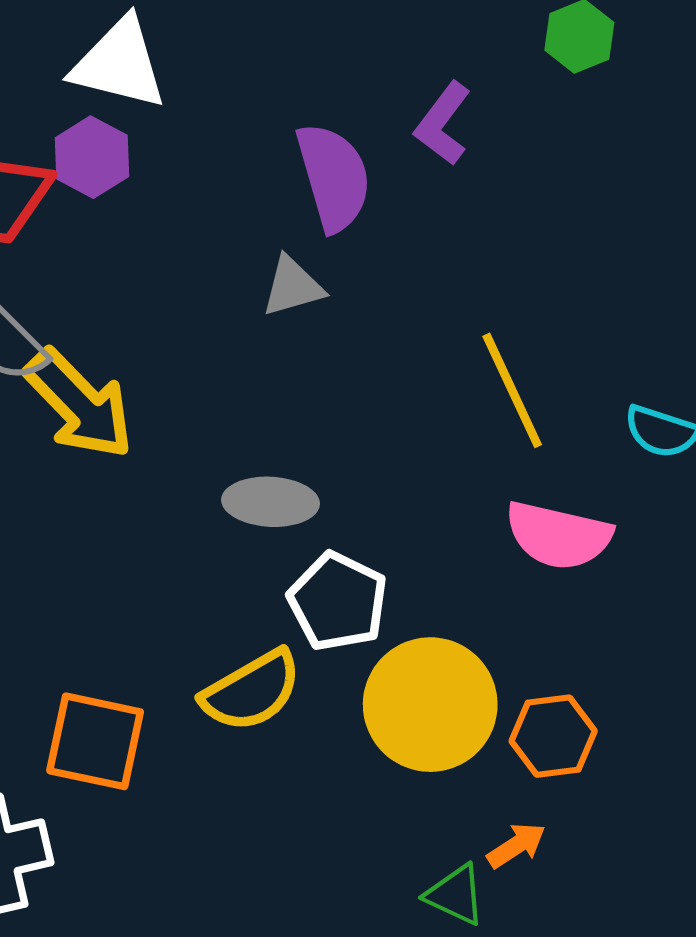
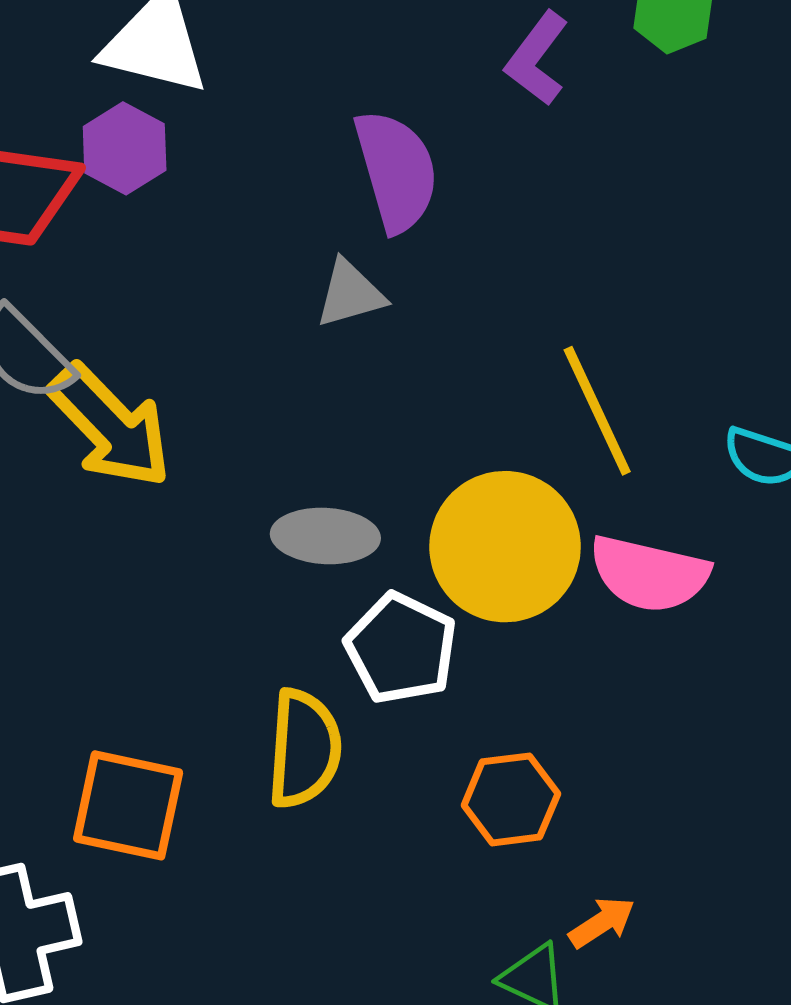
purple L-shape: (443, 124) -> (537, 59), moved
yellow semicircle: (252, 691) -> (304, 749), turned -56
yellow circle: (430, 705) -> (505, 547), moved
orange hexagon: (553, 736) -> (511, 799), moved

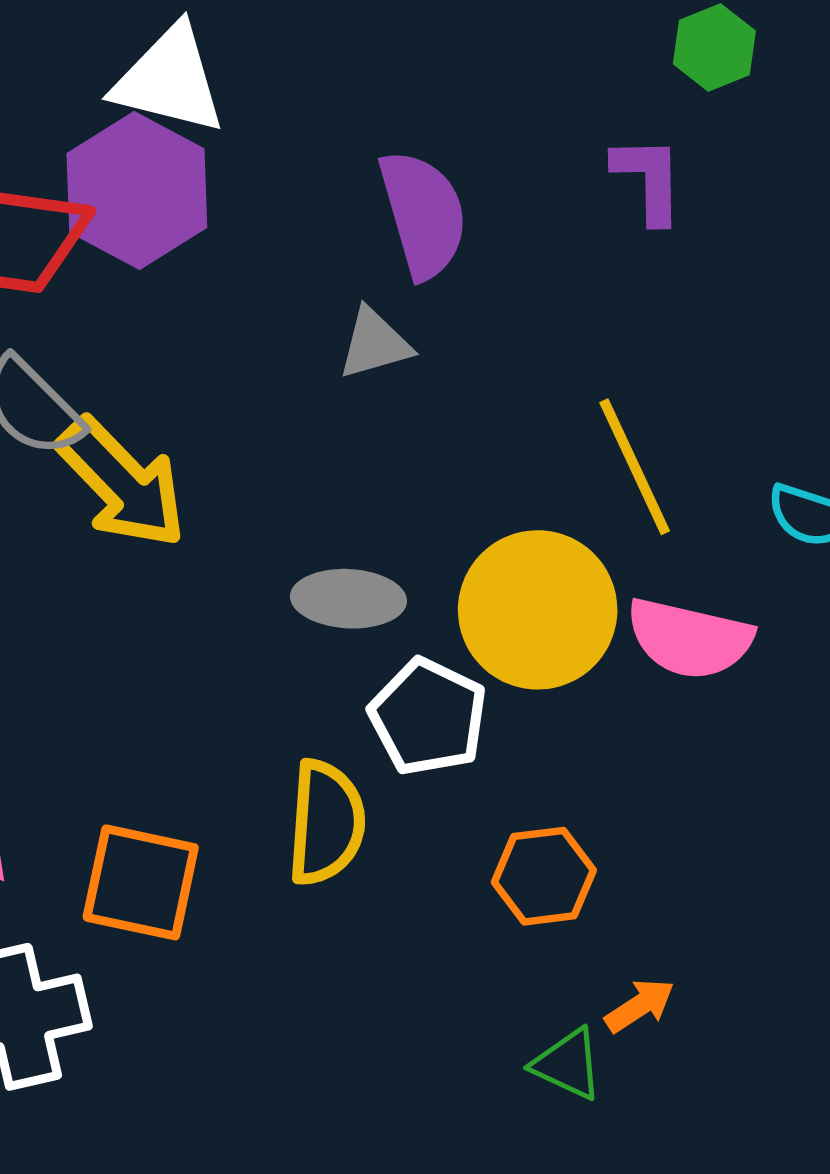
purple L-shape: (537, 59) -> (648, 179), moved, turned 142
purple hexagon: (125, 148) -> (137, 191), size x1.6

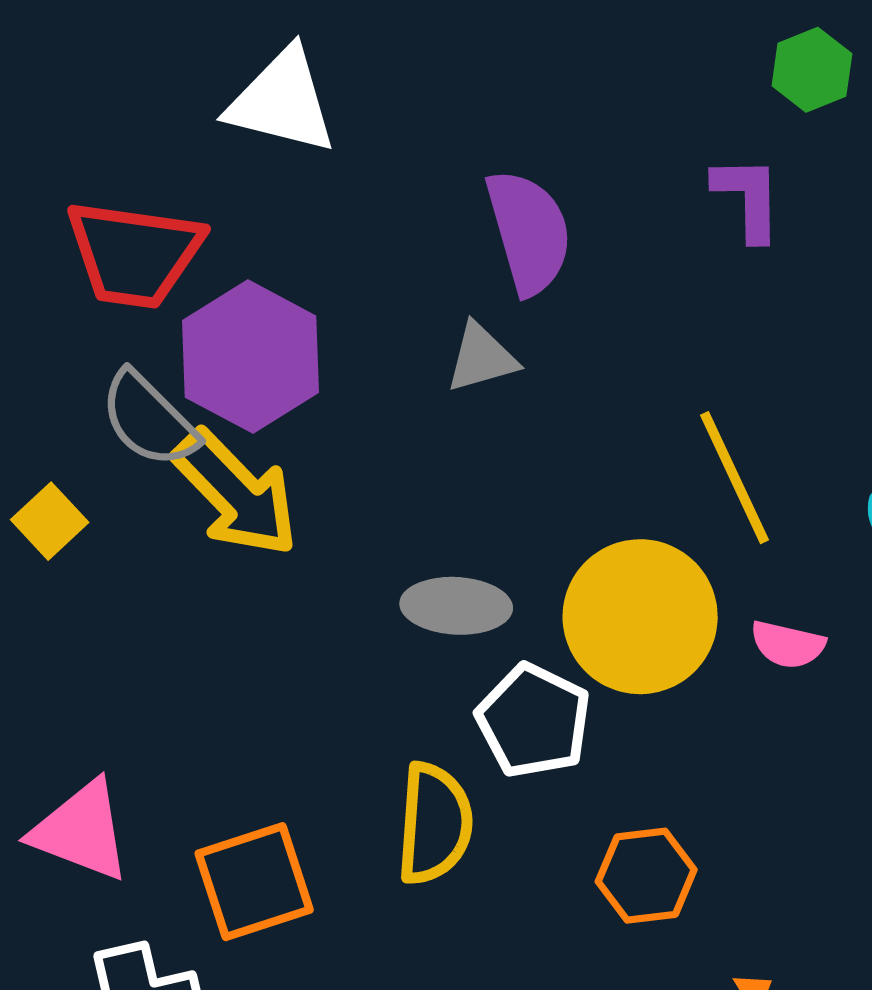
purple hexagon: (137, 191) -> (250, 357), moved
pink semicircle: (689, 639) -> (788, 645), size x0.6
orange square: (141, 882) -> (254, 882), turned -30

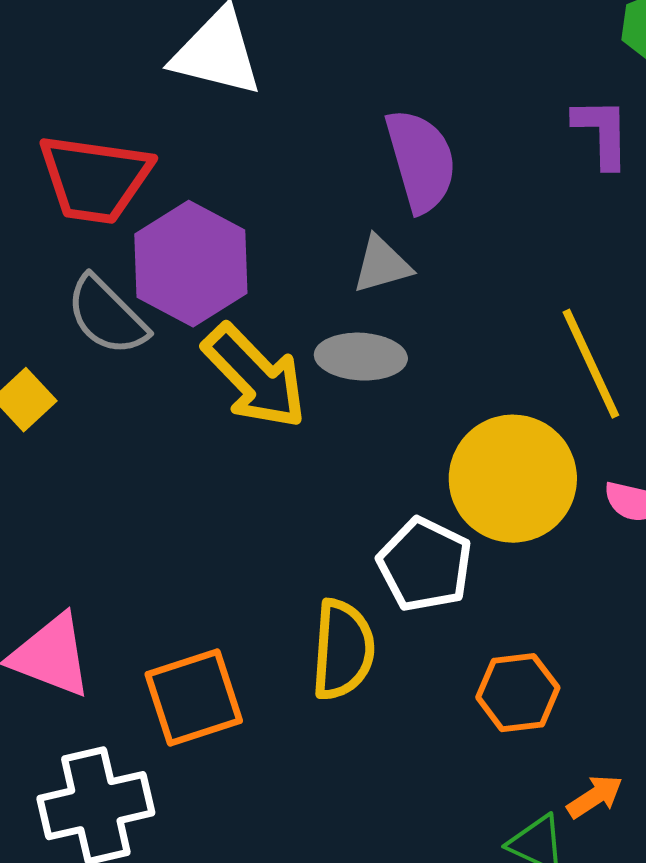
yellow arrow: (236, 493) -> (255, 377), moved
gray ellipse: (456, 606) -> (361, 357), moved

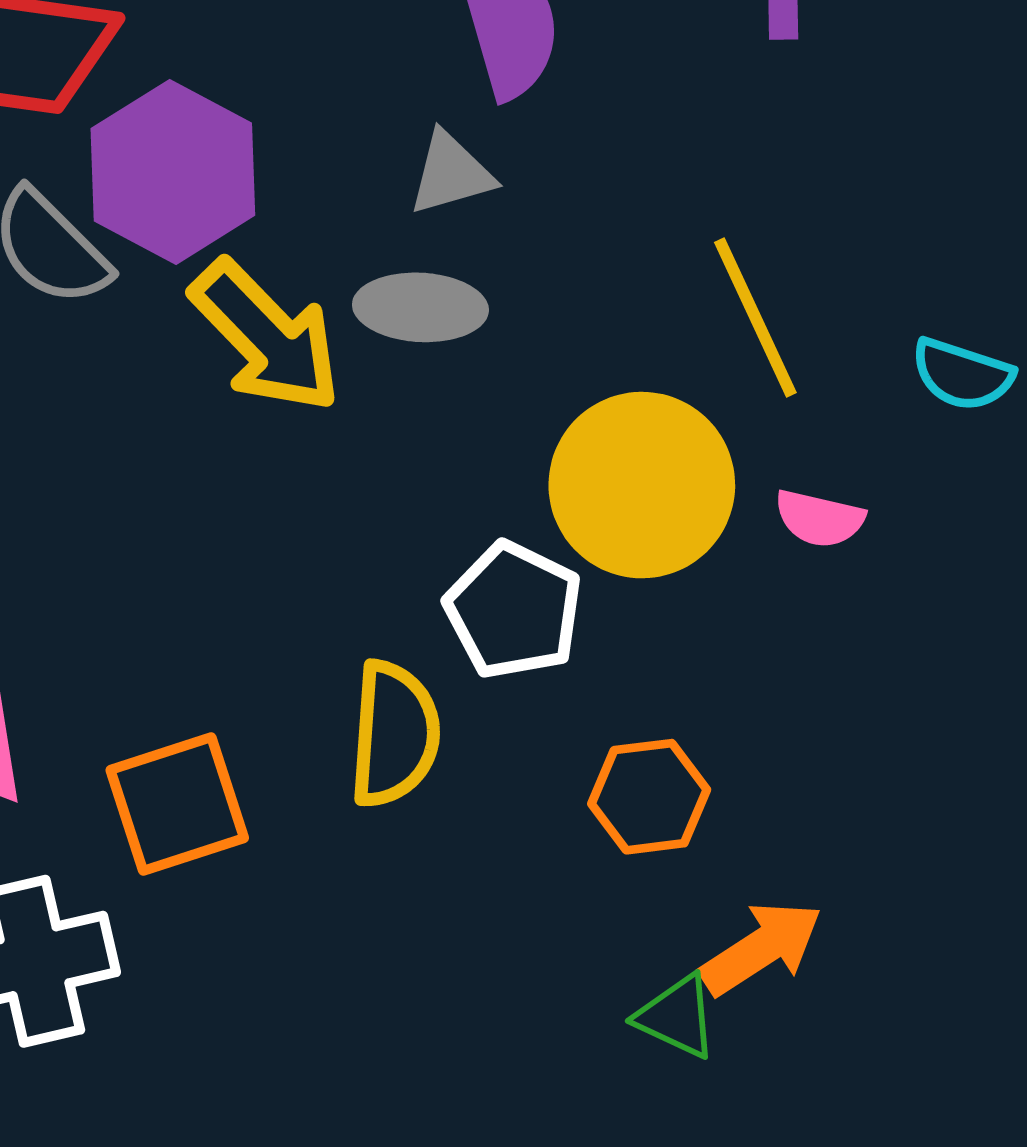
orange arrow: (595, 797) -> (761, 948), size x1.5

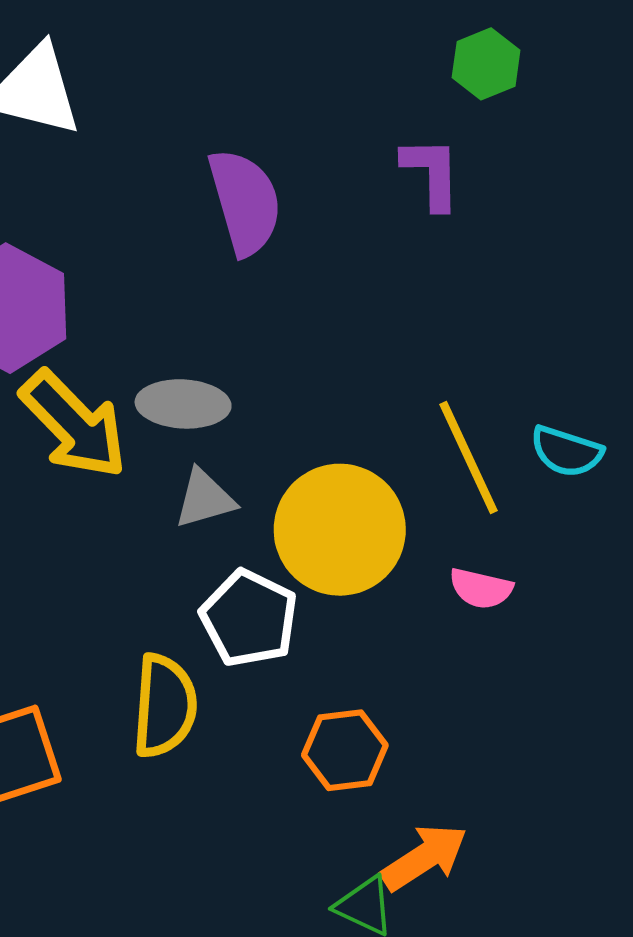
gray triangle: (451, 173) -> (205, 499), moved
yellow line: (755, 318) -> (469, 458), moved
pink semicircle: (819, 519) -> (481, 588), moved

